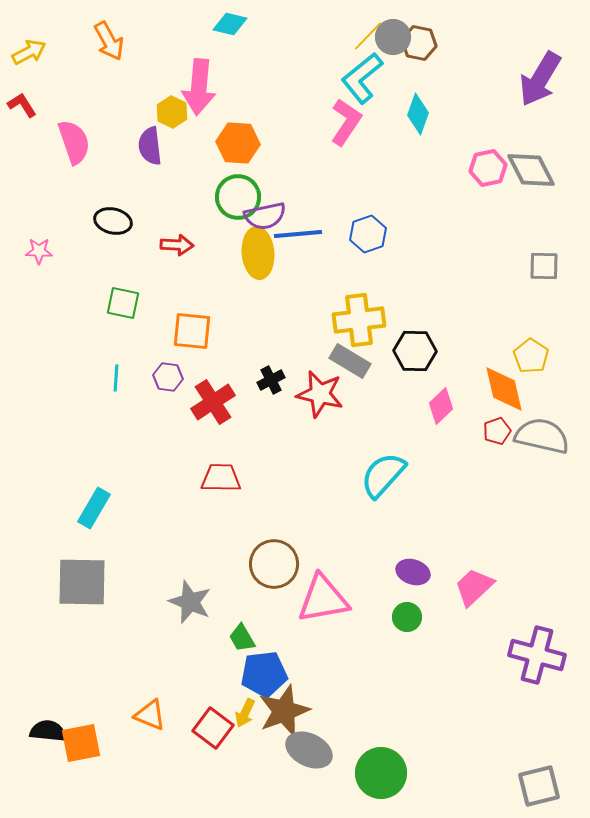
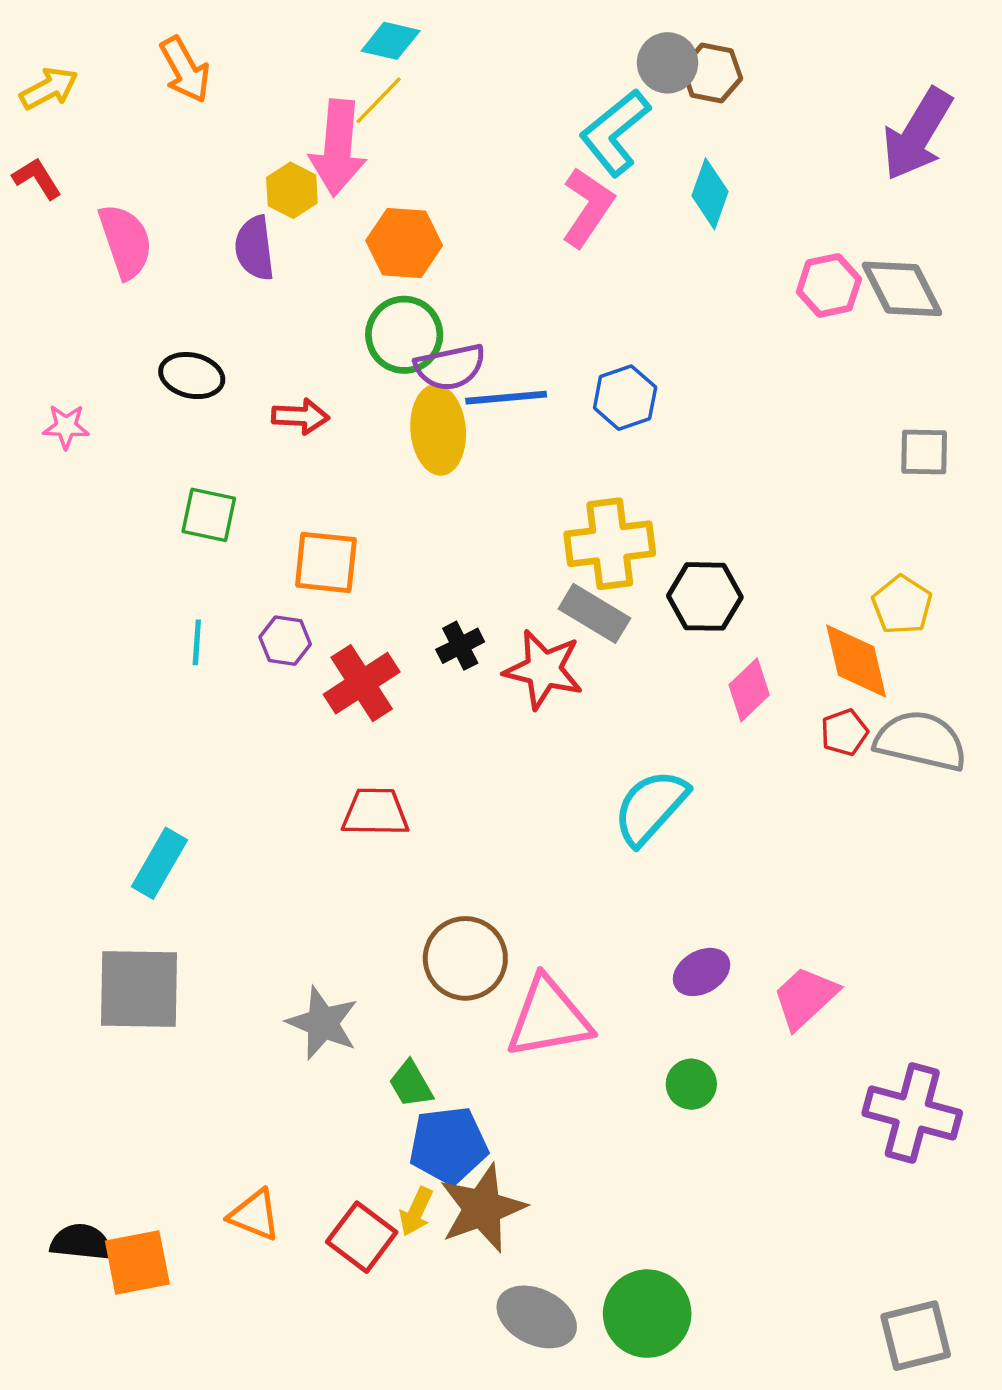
yellow line: (368, 36) -> (379, 100), moved
purple ellipse: (413, 572) -> (702, 972), turned -48
green circle: (407, 617) -> (691, 1084), moved
gray ellipse: (309, 750) -> (537, 1317), moved

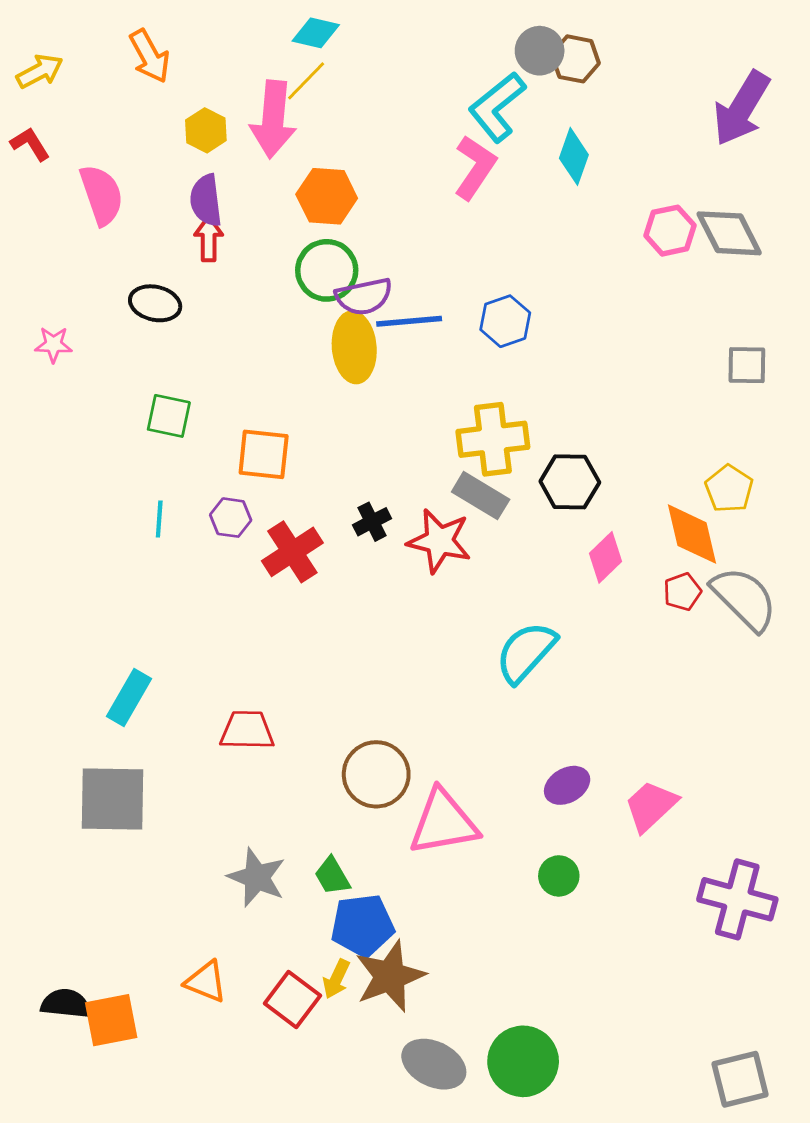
yellow hexagon: (292, 190) -> (206, 130), moved
red arrow: (300, 416) -> (209, 239), moved, turned -93
gray semicircle: (921, 741) -> (744, 599), turned 32
red trapezoid: (375, 812) -> (247, 730), moved
gray star: (323, 1023) -> (257, 877), moved

